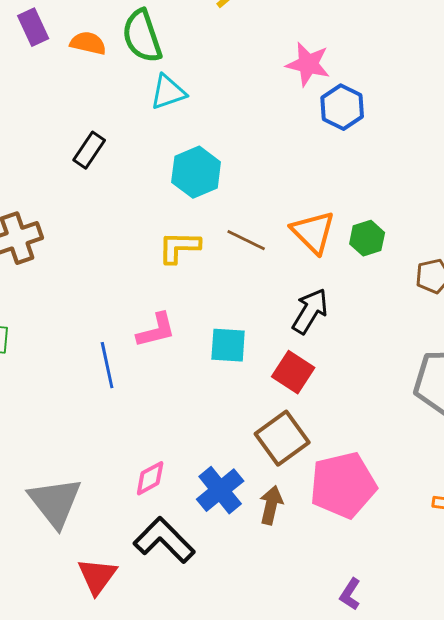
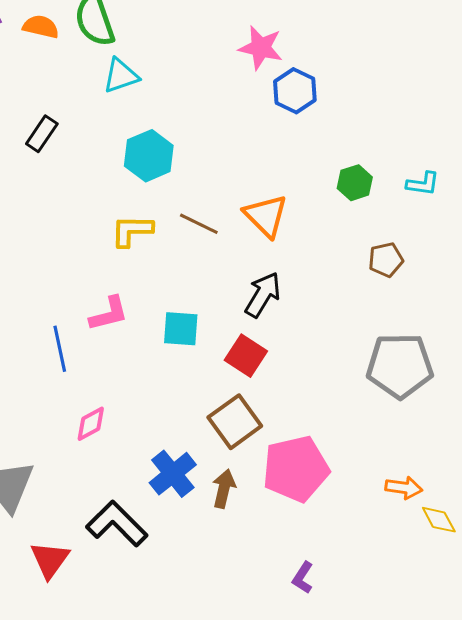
green hexagon: (367, 238) -> (355, 183), moved
pink diamond: (150, 478) -> (91, 424), moved

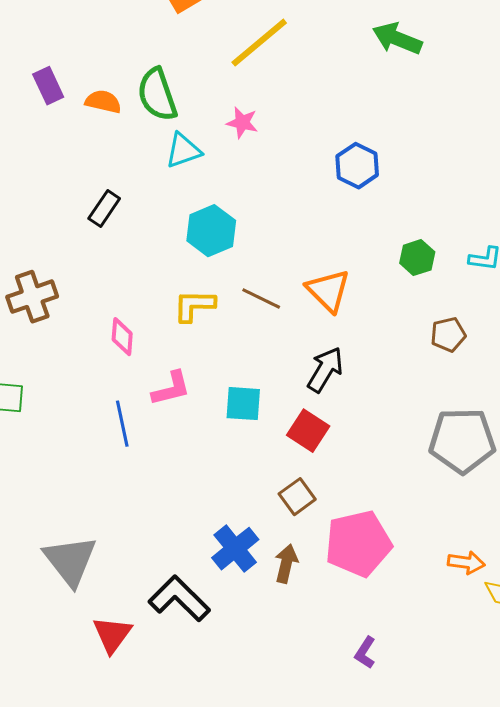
pink star: (261, 48) -> (242, 123), moved, size x0.7
brown square: (235, 422) -> (297, 497), size x0.7
pink diamond: (91, 424) -> (122, 337), moved, turned -57

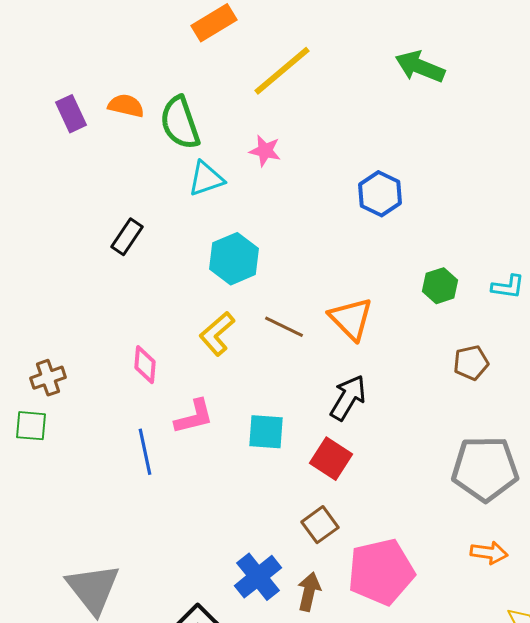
orange semicircle: (103, 102) -> (126, 106), moved
brown cross: (32, 297) -> (48, 378), moved, size x0.7
yellow L-shape: (194, 306) -> (217, 334), turned -42
orange arrow: (466, 563) -> (489, 553), moved

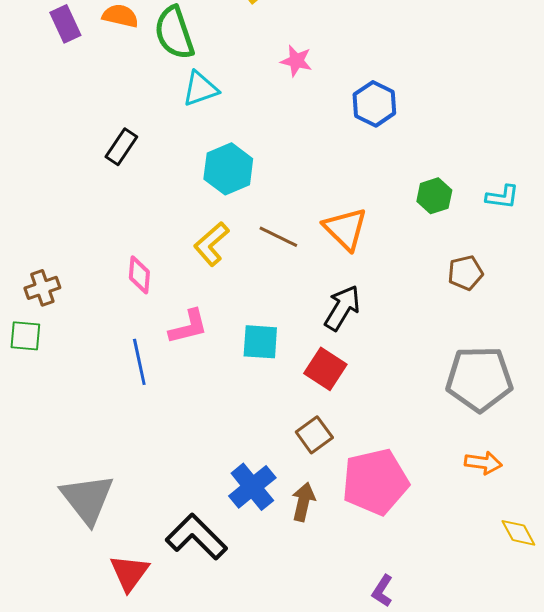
pink star: (265, 151) -> (296, 61), moved

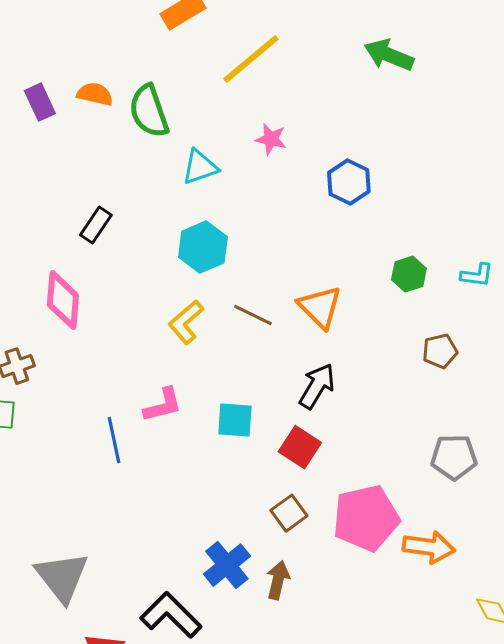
cyan triangle: (200, 89) -> (200, 167), moved
pink diamond: (139, 275) -> (63, 300), moved, size x1.5
gray pentagon: (479, 379) -> (454, 457), size x0.7
orange arrow: (483, 463) -> (429, 547), moved, size x1.4
pink pentagon: (375, 482) -> (366, 518), moved

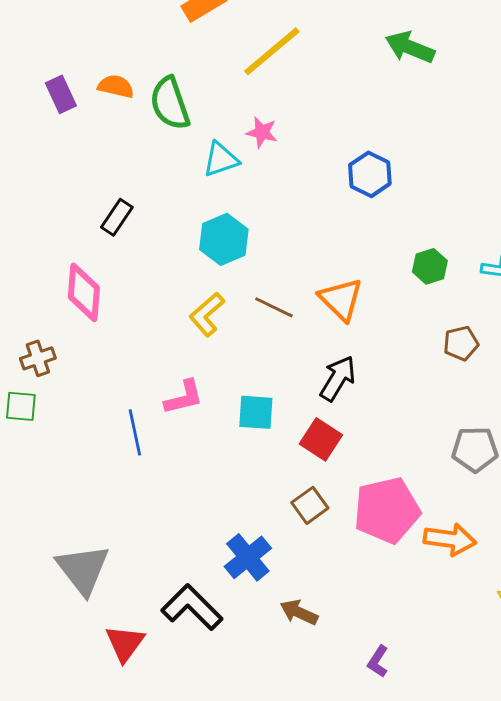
pink star: (271, 139) -> (262, 132), moved
brown arrow: (278, 580) -> (299, 612), moved, turned -78

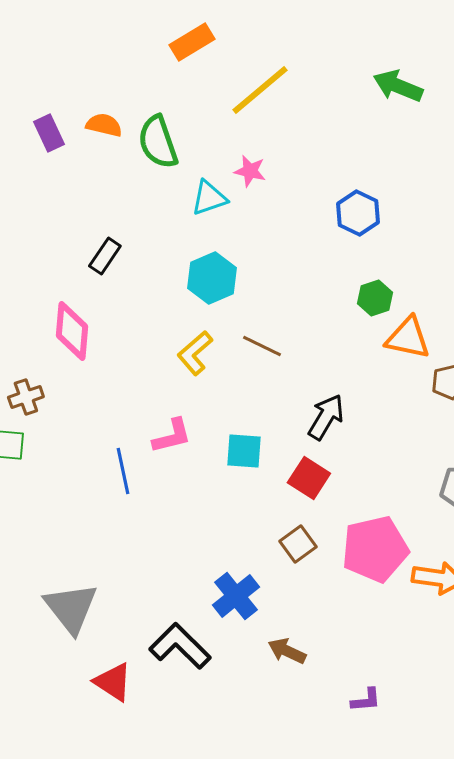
green hexagon: (430, 266) -> (375, 298), moved
orange triangle: (341, 299) -> (408, 338), moved, turned -33
red triangle: (125, 643) -> (113, 682), turned -33
purple L-shape: (378, 661) -> (366, 700), turned -128

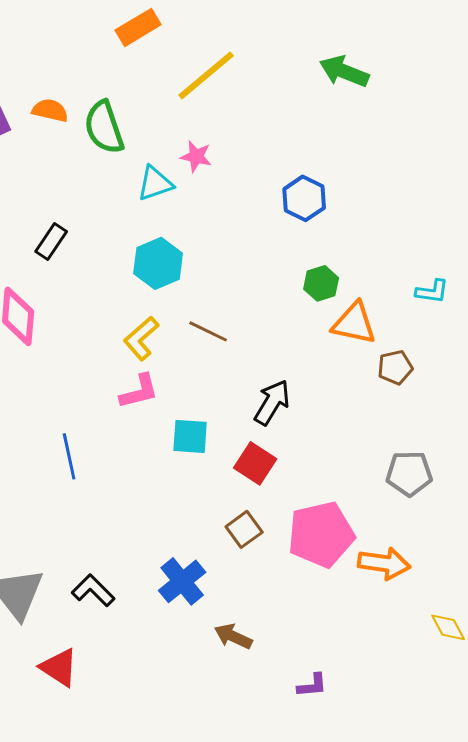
pink L-shape: (172, 436) -> (139, 391), moved
black L-shape: (180, 646) -> (93, 590), moved, size x0.7

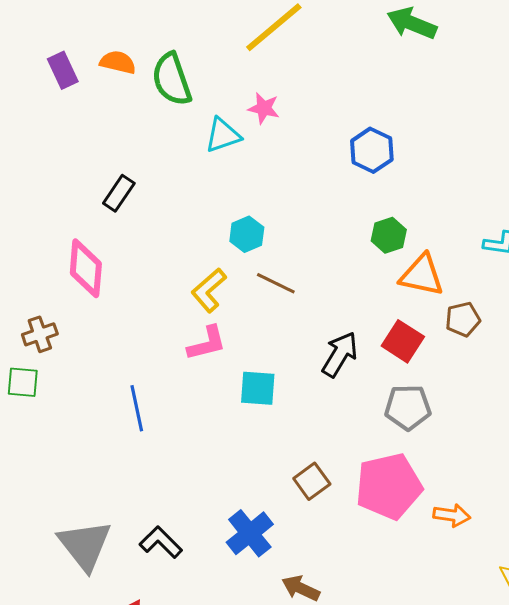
cyan hexagon: (158, 263) -> (247, 234), moved, size x0.7
red square: (255, 463) -> (403, 341), moved
gray pentagon: (409, 473) -> (408, 407), moved
orange arrow: (384, 563) -> (452, 515), size x0.7

